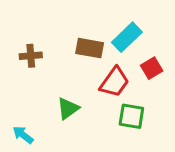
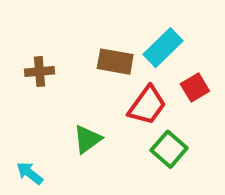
green square: (131, 116) -> (169, 149), turned 32

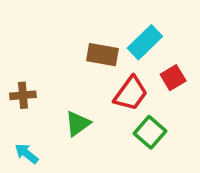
brown cross: (40, 72) -> (23, 95), moved

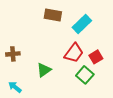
brown rectangle: (102, 55) -> (53, 15), moved
red square: (173, 78) -> (96, 57), moved

